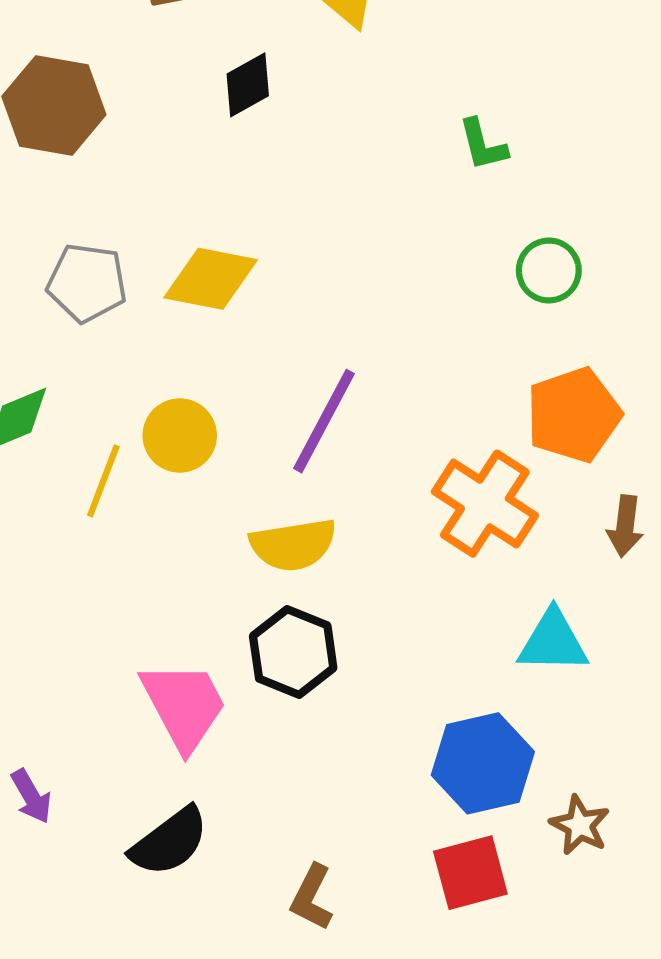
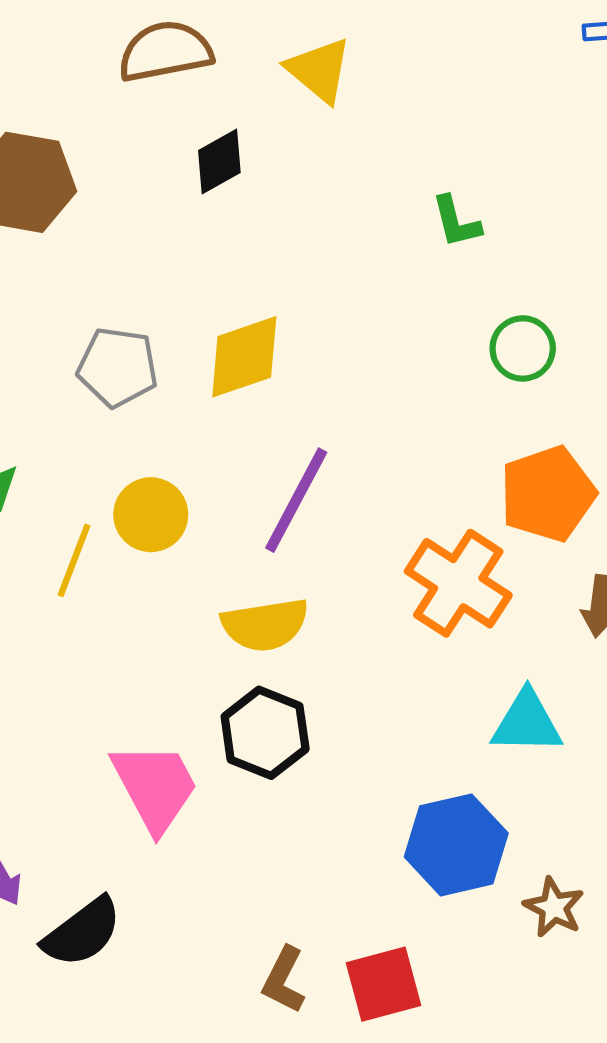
yellow diamond: (211, 279) -> (244, 357), moved, turned -30
gray pentagon: (87, 283) -> (118, 367), moved
black semicircle: (169, 842) -> (82, 932), moved
red square: (470, 873) -> (383, 984), moved

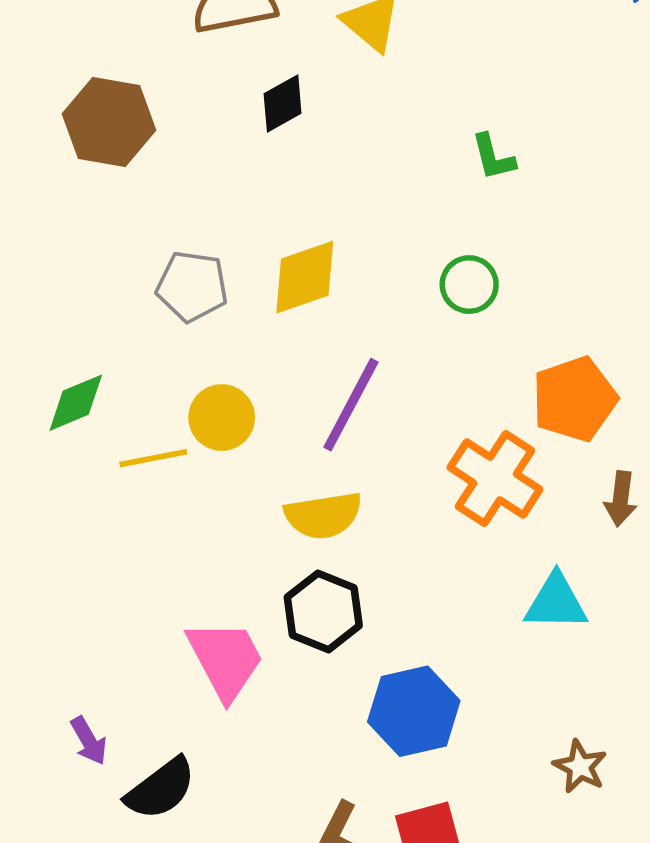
green circle: (523, 348) -> (469, 285), moved
yellow line: (74, 560) -> (153, 458), turned 58
blue hexagon: (456, 845) -> (414, 711), moved

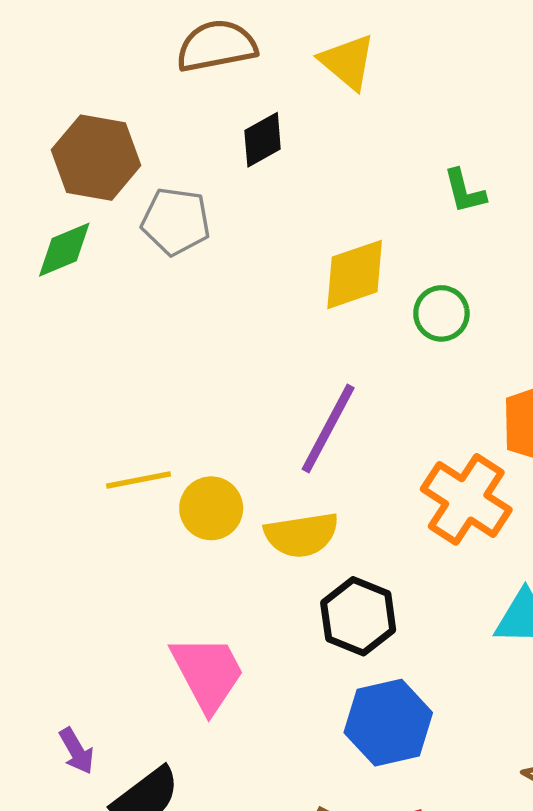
yellow diamond: (305, 277) -> (355, 274), moved
gray pentagon: (192, 286) -> (176, 221), moved
green diamond: (76, 403) -> (64, 250), moved
yellow circle: (222, 418) -> (211, 508), moved
black hexagon: (323, 611) -> (358, 616), moved

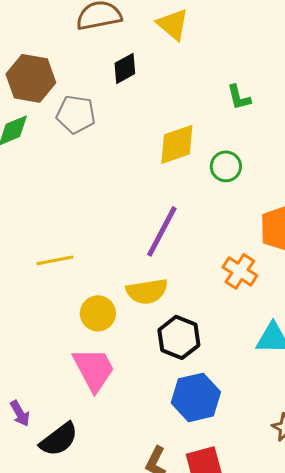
orange cross: (466, 499) -> (240, 271), size x0.7
yellow circle: (211, 508) -> (98, 313), moved

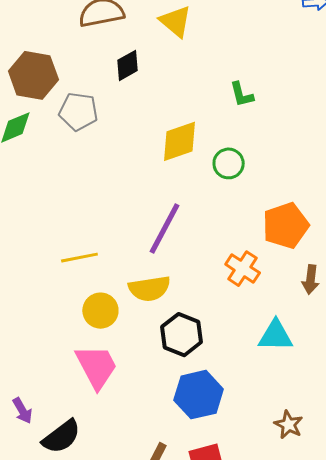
yellow line: (55, 260) -> (79, 258), moved

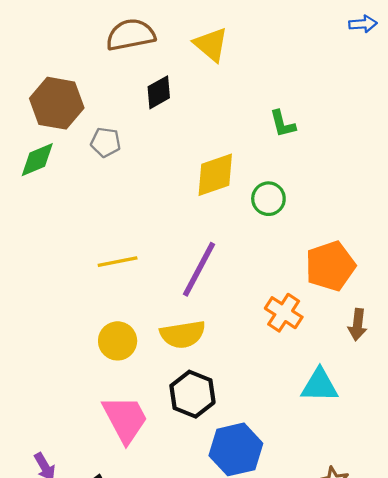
gray pentagon: (78, 111) -> (106, 142), size x0.7
yellow line: (79, 258) -> (118, 262), moved
yellow circle: (100, 311) -> (118, 341), moved
black hexagon: (182, 335) -> (192, 394), moved

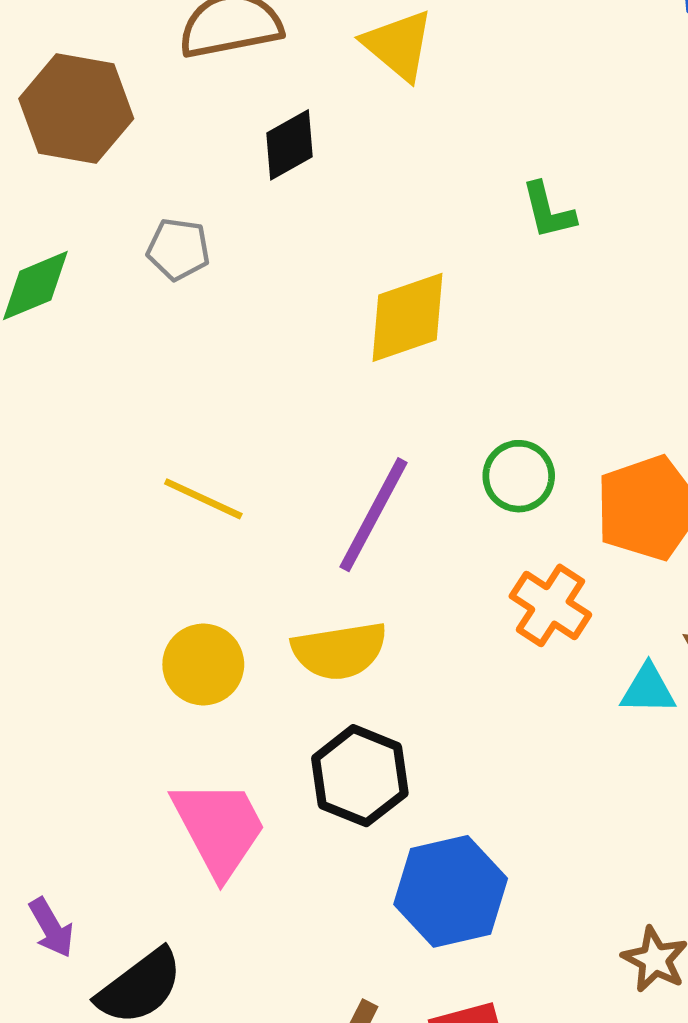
brown hexagon: (57, 103) -> (76, 109), moved
green circle: (268, 199) -> (519, 476), moved
yellow line: (118, 262) -> (203, 499), turned 36
cyan triangle: (319, 385) -> (648, 689), moved, size x0.7

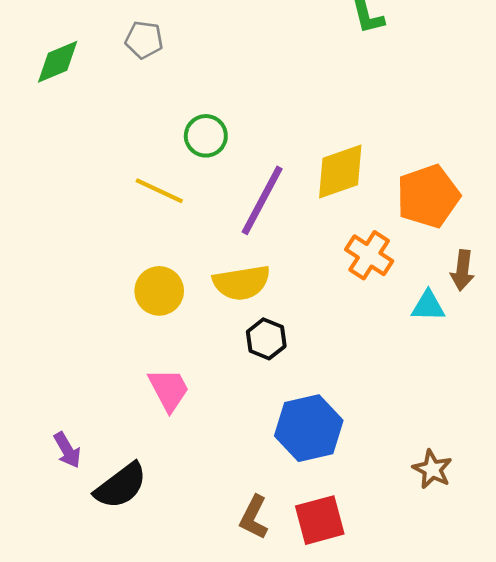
yellow diamond: (408, 317) -> (340, 172), moved
green circle: (519, 476) -> (206, 136), moved
black hexagon: (360, 776) -> (266, 339), moved, size x0.7
pink trapezoid: (219, 828) -> (169, 390), size x0.7

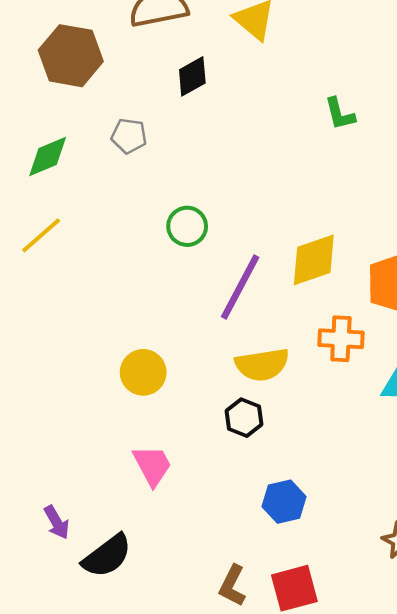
yellow line: (159, 191) -> (41, 235), moved, turned -66
orange cross: (369, 255) -> (341, 339), turned -30
yellow semicircle: (242, 283) -> (262, 365), moved
blue hexagon: (309, 428) -> (284, 502), size x0.7

